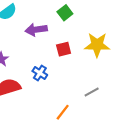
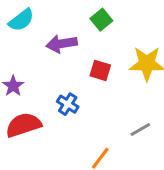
red square: (64, 49) -> (100, 70), turned 32

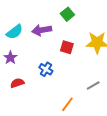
cyan semicircle: (21, 20) -> (15, 32), moved
red semicircle: (23, 125) -> (17, 83), size x0.6

